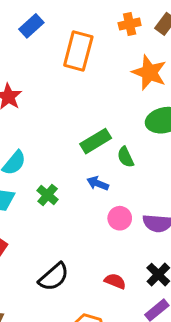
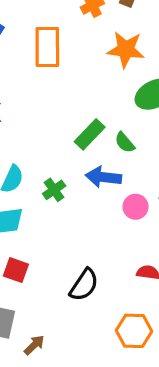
blue arrow: (98, 183) -> (103, 177), size x1.5
green cross: (48, 195) -> (54, 190), moved, turned 30

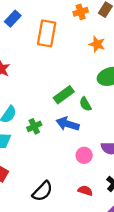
orange star: (126, 49) -> (97, 44), size x0.7
pink circle: (136, 207) -> (84, 155), moved

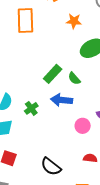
black semicircle: (42, 191) -> (51, 167), turned 95

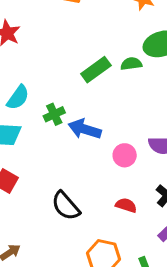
green semicircle: (74, 78) -> (131, 64), moved, turned 112
blue arrow: (62, 100) -> (85, 129), moved

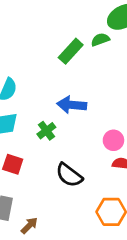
green cross: (54, 114) -> (46, 131), moved
pink circle: (125, 155) -> (113, 140), moved

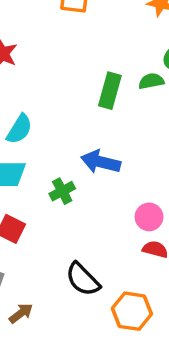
green rectangle: (71, 51) -> (110, 91), turned -35
black semicircle: (69, 175) -> (83, 279), moved

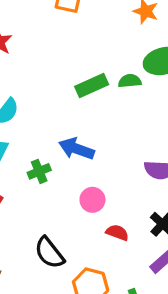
green rectangle: (110, 91) -> (92, 86), turned 44
pink circle: (149, 217) -> (92, 200), moved

